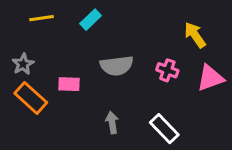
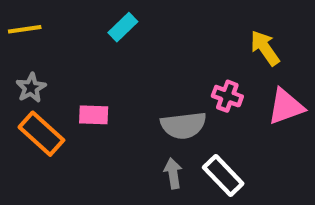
yellow line: (41, 18) -> (25, 29), moved
gray semicircle: (117, 66) -> (183, 125), moved
gray arrow: (112, 122) -> (173, 173), moved

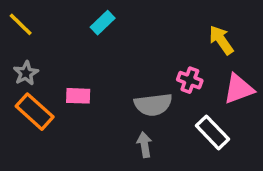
yellow line: (25, 29) -> (21, 24), turned 52
white rectangle: (223, 175) -> (212, 132), moved

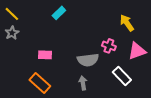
gray star: (26, 73) -> (12, 33), moved
orange rectangle: (35, 112) -> (40, 83), moved

